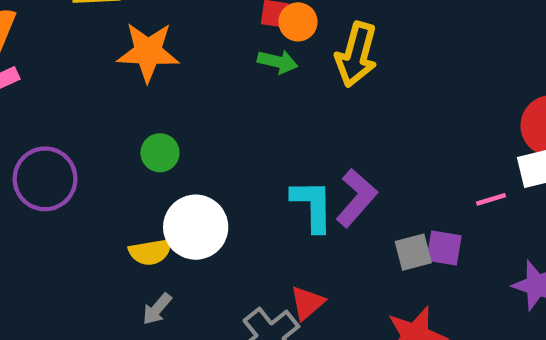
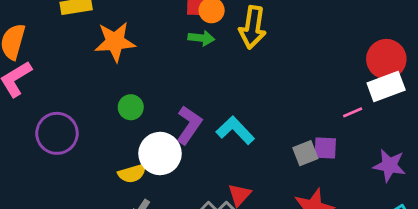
purple L-shape: (356, 198) -> (189, 125), moved
cyan L-shape: (312, 205) -> (235, 130), turned -36

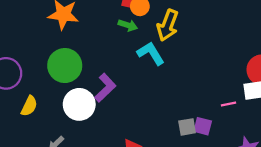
green circle: (131, 107) -> (65, 66), size x1.8
cyan L-shape: (235, 130) -> (151, 53), moved
yellow semicircle: (132, 173) -> (29, 106), moved, turned -60

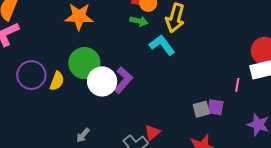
white circle: (79, 104) -> (102, 81), moved
pink line: (228, 104) -> (237, 85), turned -64
yellow semicircle: (29, 106) -> (57, 81), moved

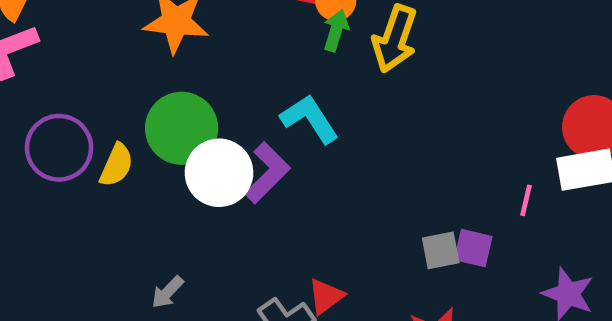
green arrow: (139, 21) -> (336, 30), moved, turned -90
cyan L-shape: (162, 45) -> (310, 119), moved

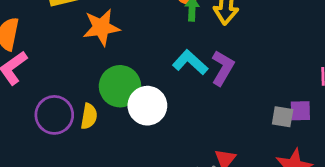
purple L-shape: (267, 173) -> (223, 68), moved
gray square: (441, 250) -> (283, 117), turned 35

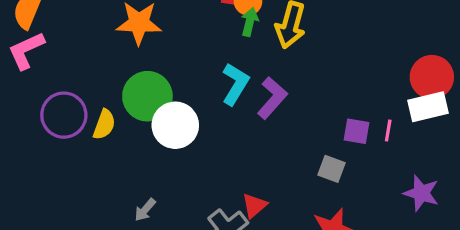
cyan L-shape: (190, 62) -> (235, 84), turned 68
purple square: (300, 111) -> (357, 131), moved

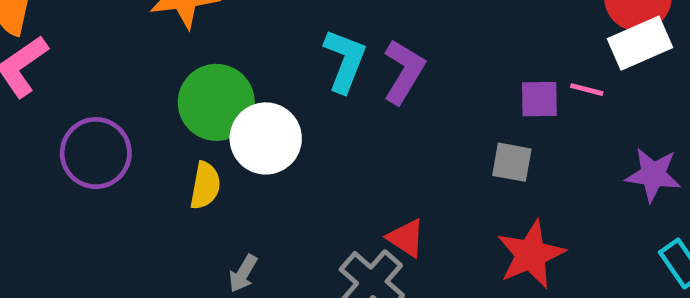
yellow semicircle: (104, 125) -> (205, 186), moved
pink line: (388, 131) -> (587, 90), turned -75
red triangle: (254, 206) -> (406, 238), turned -36

